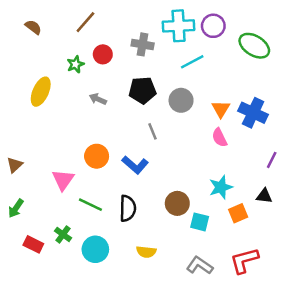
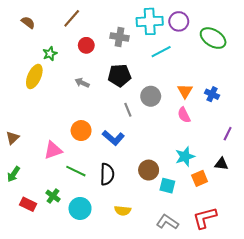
green star: (75, 64) -> (50, 54), moved
gray circle: (181, 100) -> (151, 96), moved
blue cross: (253, 113) -> (212, 94), size x0.6
pink triangle: (63, 180) -> (53, 150), turned 36

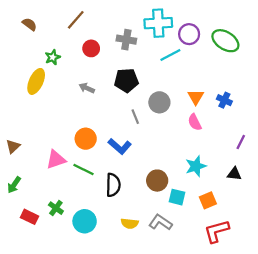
purple circle: (179, 21) -> (189, 34), moved
green line: (76, 171) -> (83, 170), moved
orange square: (200, 178) -> (208, 200), moved
gray L-shape: (167, 222) -> (160, 222), moved

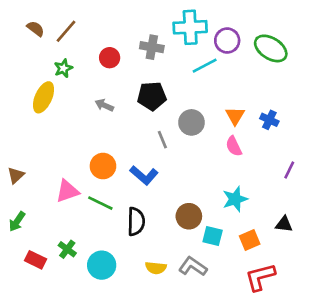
brown line: (76, 20) -> (66, 31), moved
black triangle: (234, 174) -> (284, 224), moved

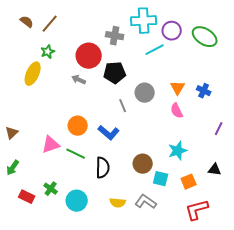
red circle: (110, 58) -> (89, 56), moved, size x1.6

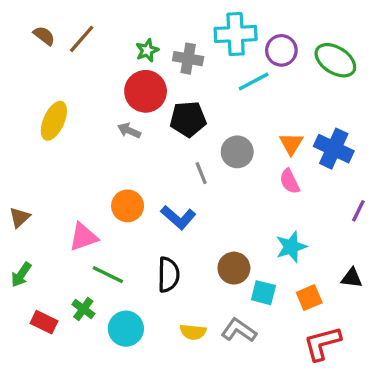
green star: (48, 52) -> (147, 50), moved
blue cross: (204, 91) -> (334, 149), size x1.6
green line: (76, 154) -> (108, 275), moved

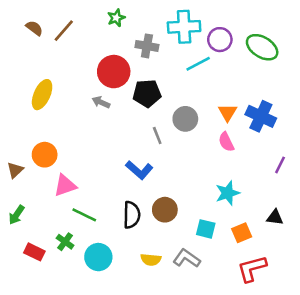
green star: (147, 50) -> (116, 18), moved
orange circle: (128, 206) -> (45, 155), moved
brown circle: (234, 268) -> (165, 210), moved

